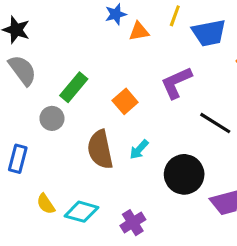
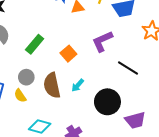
gray circle: (52, 118) -> (26, 77), moved
yellow semicircle: (46, 204) -> (20, 96), moved

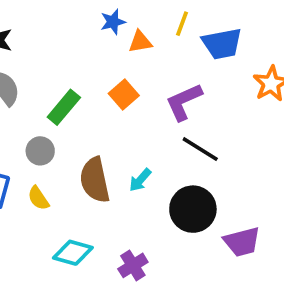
orange square: (68, 54) -> (124, 95), moved
black line: (128, 68) -> (200, 149), moved
gray circle: (26, 77) -> (40, 151), moved

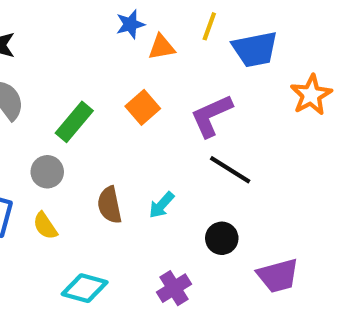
brown semicircle: (95, 180) -> (110, 205), size x0.7
black circle: (193, 209) -> (222, 238), size x0.6
purple cross: (133, 265) -> (174, 288), moved

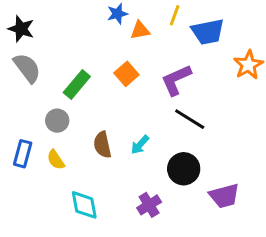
black circle: (222, 238) -> (184, 169), size x1.4
cyan diamond: (85, 288) -> (84, 205), turned 64

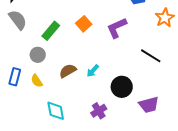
black line: (190, 119) -> (151, 56), moved
brown semicircle: (102, 145) -> (68, 71), turned 72

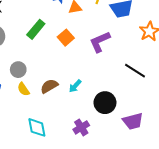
green rectangle: (51, 31) -> (36, 29), moved
yellow semicircle: (37, 81) -> (23, 89), moved

